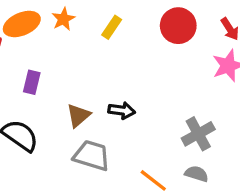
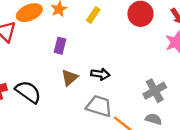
purple rectangle: (32, 82) -> (60, 46), moved
gray trapezoid: (92, 155) -> (99, 106), moved

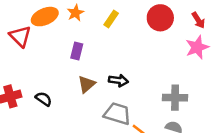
gray cross: (155, 91) -> (175, 98), turned 30
black semicircle: (28, 92) -> (44, 99), size x0.6

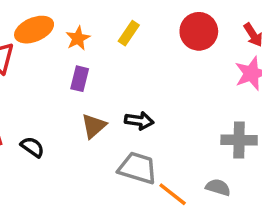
orange star: (75, 13) -> (78, 38), moved
gray cross: (175, 98) -> (239, 140), moved

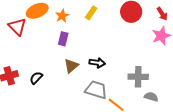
gray cross: (239, 140) -> (138, 77), moved
black semicircle: (32, 147) -> (36, 78), turned -80
gray semicircle: (218, 187) -> (151, 97), moved

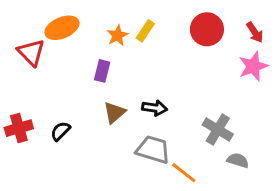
orange star: (62, 16) -> (118, 35), moved
gray cross: (138, 77) -> (218, 130), turned 30

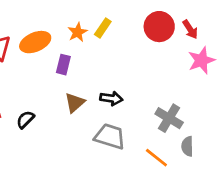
orange ellipse: (62, 28) -> (35, 42), moved
red arrow: (255, 32) -> (190, 29), moved
gray semicircle: (238, 160) -> (187, 146), turned -108
orange line: (184, 173) -> (156, 158), moved

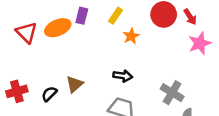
orange star: (77, 32) -> (131, 36), moved
purple rectangle: (63, 65) -> (82, 16), moved
brown triangle: (75, 103) -> (75, 84), moved

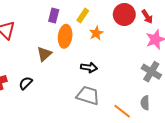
orange ellipse: (58, 28) -> (65, 36), moved, turned -60
brown triangle: (75, 84) -> (44, 54), moved
gray cross: (172, 93) -> (151, 72), moved

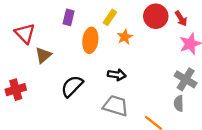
purple rectangle: (54, 16) -> (69, 17), moved
brown triangle: (44, 54) -> (43, 55), moved
black semicircle: (26, 83) -> (72, 86), moved, size x1.5
gray semicircle: (145, 103) -> (179, 103), moved

